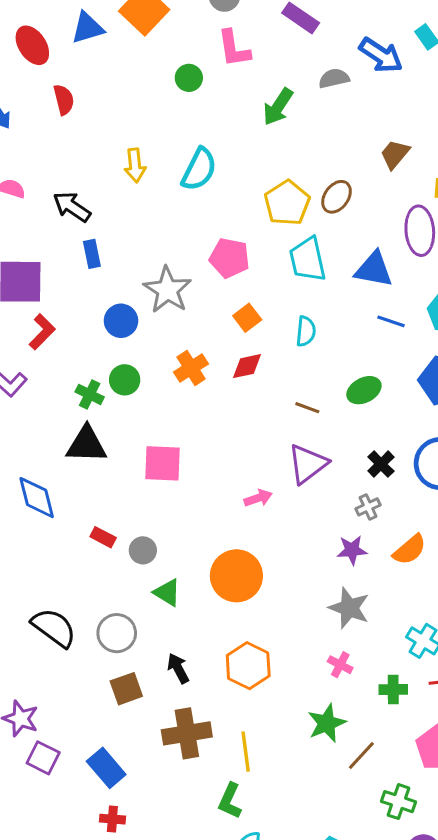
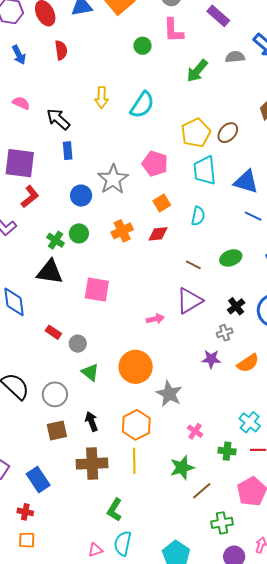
gray star: (349, 608) -> (169, 394), moved
yellow line: (246, 752) -> (134, 461), moved
green cross: (399, 802) -> (222, 523), turned -35
red cross: (112, 819) -> (25, 512), moved

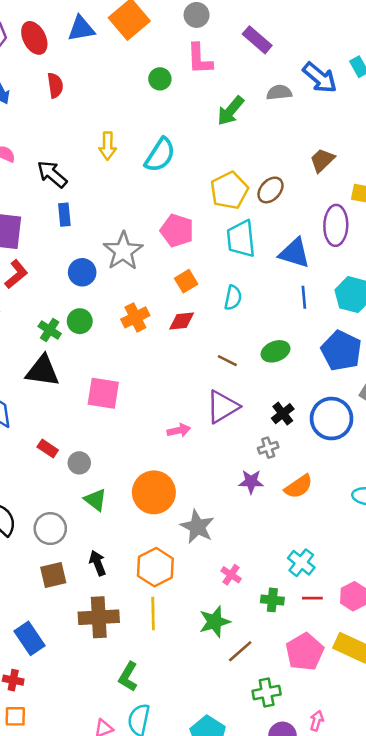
blue line: (253, 216) -> (304, 297), turned 60

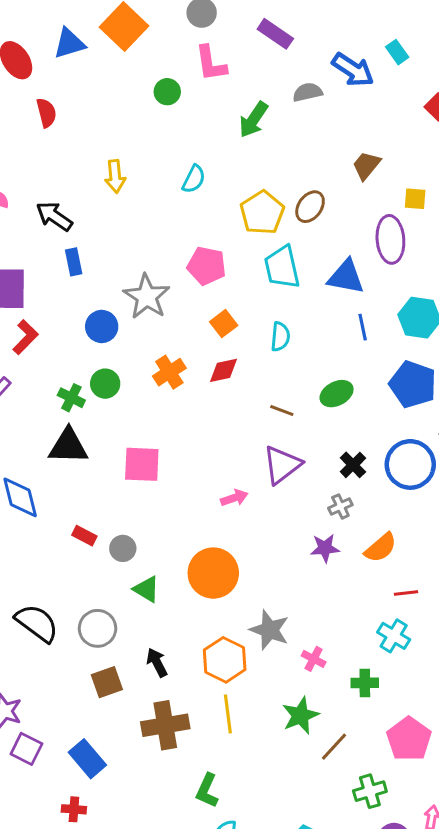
cyan semicircle: (160, 155) -> (194, 179), moved, size x0.7
gray star: (197, 527) -> (270, 630), moved
red line: (312, 598) -> (406, 593), moved

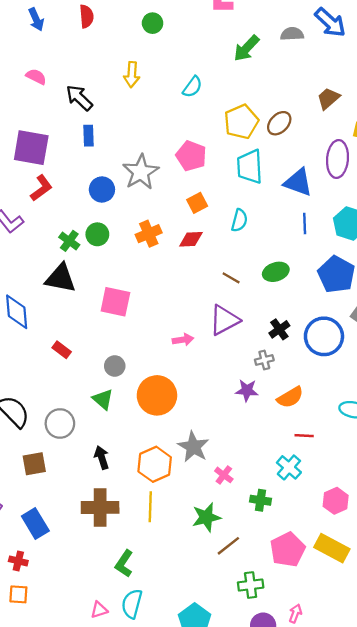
green circle: (167, 92) -> (153, 23), moved
gray circle: (123, 548) -> (115, 366), moved
brown square: (107, 682) -> (34, 464), moved

